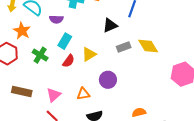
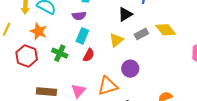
purple semicircle: (56, 19) -> (79, 16), moved
yellow triangle: (89, 54) -> (116, 40), moved
orange triangle: (83, 94) -> (108, 86), size x1.5

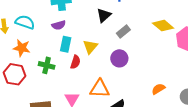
yellow diamond: (166, 30) -> (163, 26), moved
yellow triangle: (116, 40) -> (90, 47), moved
purple circle: (130, 69) -> (119, 58), moved
orange triangle: (108, 86) -> (100, 89), turned 30

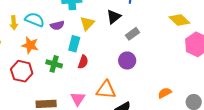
purple semicircle: (59, 25) -> (57, 25), moved
yellow diamond: (163, 26) -> (179, 20), moved
yellow triangle: (90, 47) -> (87, 23), moved

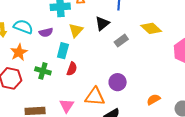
yellow diamond: (179, 20) -> (151, 28), moved
orange star: (30, 45) -> (19, 52), turned 30
purple circle: (127, 61) -> (118, 82), moved

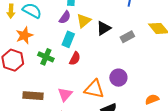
black triangle: (102, 23) -> (104, 28), moved
purple semicircle: (46, 32) -> (65, 17), moved, turned -48

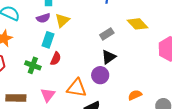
purple semicircle: (65, 17) -> (43, 18), turned 40
black triangle: (104, 28) -> (109, 57), moved
green cross: (46, 57) -> (33, 65), moved

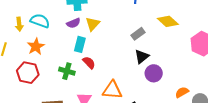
red semicircle: (56, 59) -> (89, 63), turned -64
purple circle: (100, 75) -> (154, 73), moved
orange semicircle: (135, 95) -> (182, 92), moved

